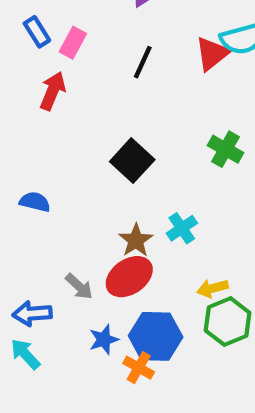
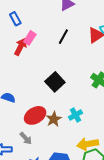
pink rectangle: (73, 43) -> (30, 38), moved
red ellipse: (129, 277) -> (35, 115), moved
yellow arrow: (212, 288) -> (88, 144), size x1.5

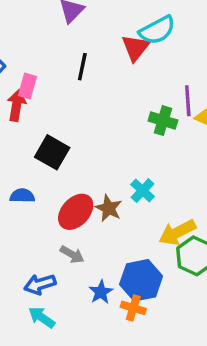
black square: (55, 82) -> (52, 152), moved

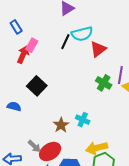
cyan semicircle: (157, 30) -> (82, 34), moved
red triangle: (135, 48) -> (98, 49), moved
cyan cross: (143, 191) -> (83, 120), turned -32
red ellipse: (76, 212) -> (50, 151), moved

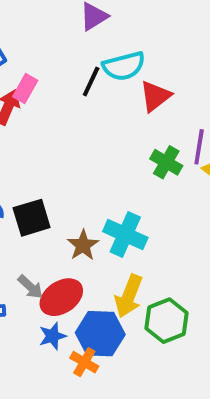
black square: (37, 86) -> (32, 218), moved, turned 30
cyan cross: (83, 120) -> (125, 234), size x1.5
yellow arrow: (97, 148) -> (129, 296), moved, turned -55

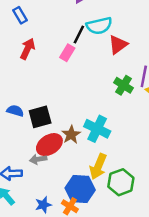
pink rectangle: (25, 89) -> (67, 53), moved
gray arrow: (30, 287) -> (38, 159), turned 126
red ellipse: (61, 297) -> (49, 145), moved
blue star: (53, 336) -> (43, 205), moved

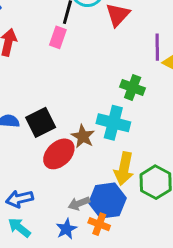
green cross: (123, 85) -> (133, 88), moved
gray arrow: (38, 159) -> (79, 203), moved

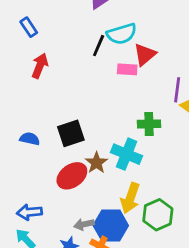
pink rectangle: (58, 37) -> (127, 69), moved, turned 66
green cross: (133, 88) -> (149, 124), turned -30
black square: (41, 122) -> (71, 133), moved

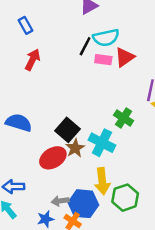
pink rectangle: (127, 69) -> (103, 60), moved
green cross: (149, 124) -> (124, 118), turned 30
black square: (71, 133) -> (67, 130), moved, turned -35
blue semicircle: (30, 139) -> (19, 123), size x1.5
yellow arrow: (130, 198) -> (102, 181), turned -30

